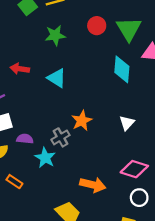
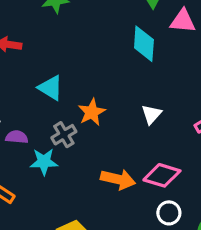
cyan triangle: (57, 78) -> (50, 88), moved
cyan star: (45, 158) -> (44, 162), turned -30
orange arrow: (93, 185) -> (118, 179), moved

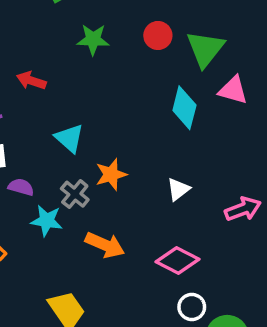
gray cross: (64, 135) -> (75, 194), turned -30
orange arrow: (118, 179) -> (105, 245), moved
white circle: (169, 213) -> (192, 307), moved

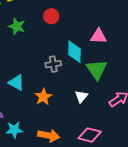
green star: (93, 39) -> (17, 26), turned 30
green triangle: (205, 49) -> (97, 69), moved
gray cross: (75, 194) -> (53, 64), moved, turned -35

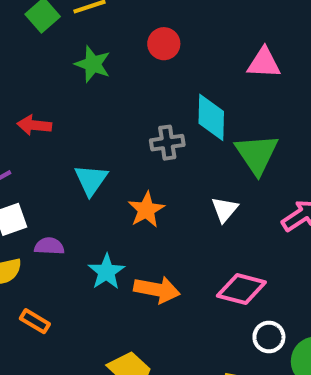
pink triangle: (99, 36) -> (264, 63), moved
cyan triangle: (16, 82) -> (91, 180), turned 36
cyan star: (14, 130) -> (106, 272), moved, turned -30

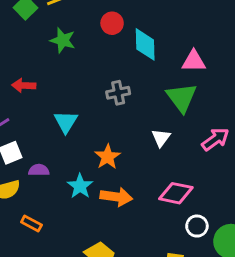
pink triangle: (264, 63) -> (194, 61), moved
cyan diamond: (211, 117) -> (145, 44), moved
orange star: (146, 210) -> (108, 157), moved

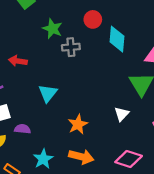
gray cross: (118, 93) -> (71, 47), moved
cyan star: (80, 186) -> (43, 159), moved

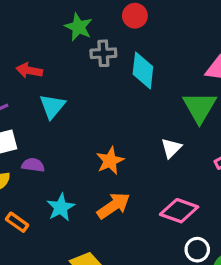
cyan diamond: (117, 39) -> (143, 70), moved
cyan triangle: (48, 93) -> (52, 106), moved
orange arrow: (81, 157) -> (114, 206), turned -50

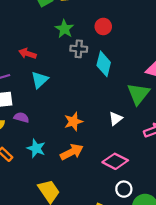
cyan star: (61, 207) -> (36, 148), turned -30

